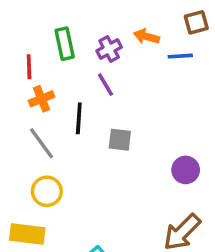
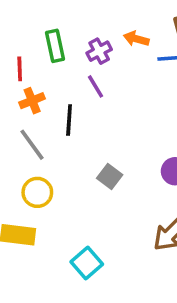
gray square: (120, 140) -> (110, 176), moved, turned 30

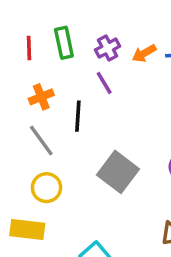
orange arrow: (136, 39) -> (144, 53), moved, turned -45
red line: (20, 69) -> (29, 48), moved
gray square: (110, 176) -> (118, 172), size x1.6

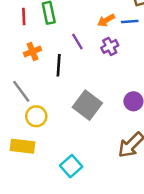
purple cross: (108, 48) -> (110, 46), moved
gray line: (41, 141) -> (21, 91), moved

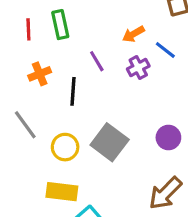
blue line: (130, 22) -> (165, 50), moved, turned 42
yellow circle: (36, 116) -> (65, 147), moved
yellow rectangle: (23, 146) -> (62, 192), moved

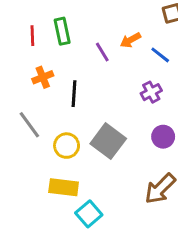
purple line: (97, 61) -> (102, 52), moved
purple cross: (138, 68) -> (151, 92), moved

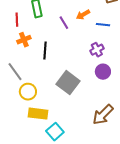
red line: (32, 36) -> (17, 20), moved
blue line: (160, 55) -> (103, 25), turned -32
purple circle: (163, 137) -> (103, 72), moved
yellow circle: (67, 146) -> (28, 92), moved

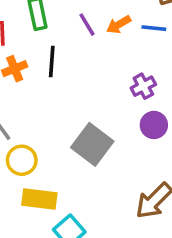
purple line: (64, 23) -> (87, 25), moved
blue line: (103, 25) -> (154, 28), moved
black line: (45, 51) -> (52, 62), moved

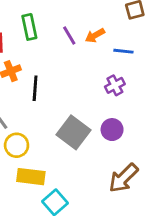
blue line: (154, 28) -> (123, 51), moved
black line: (52, 62) -> (35, 88), moved
purple circle: (154, 125) -> (112, 130), moved

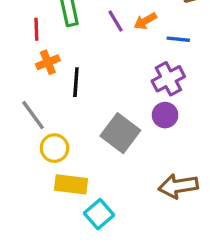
purple cross: (115, 85) -> (168, 79), size x1.4
purple circle: (112, 130) -> (165, 115), moved
brown arrow: (123, 178) -> (178, 186), turned 36

